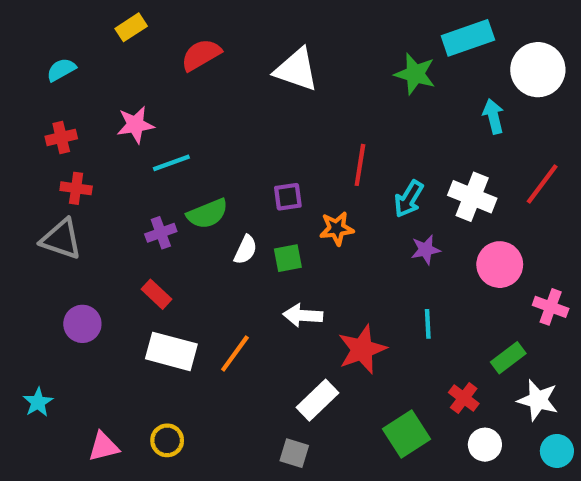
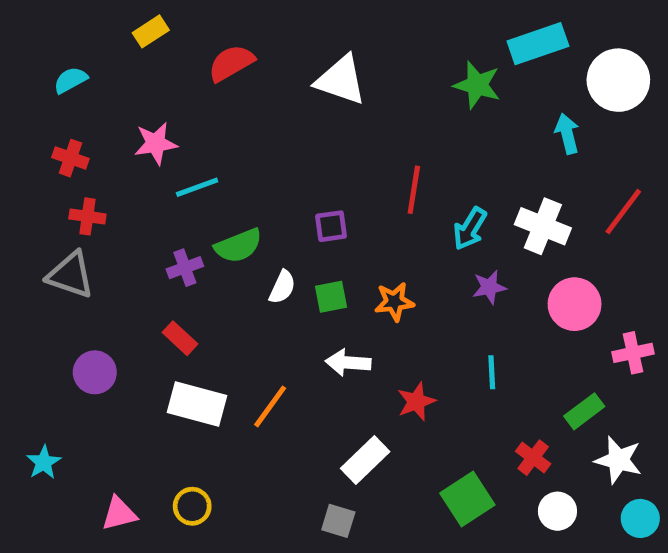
red cross: (61, 137) -> (70, 158), turned 32
orange star: (337, 229) -> (394, 302), moved
pink cross: (551, 307) -> (633, 353), turned -32
red star: (362, 349) -> (416, 402), size x0.7

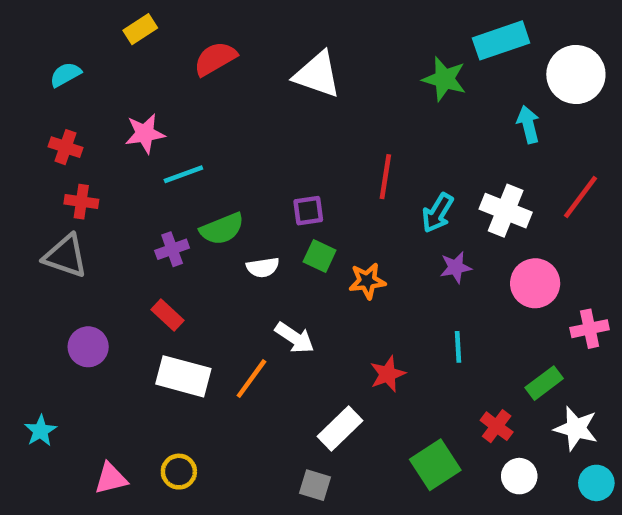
white semicircle: (282, 287) -> (263, 267), turned 56
green square: (331, 297) -> (320, 256), moved, turned 36
white arrow: (348, 363) -> (295, 338), moved, turned -150

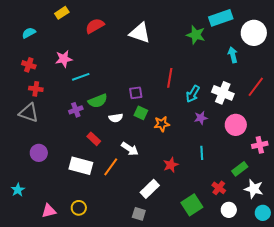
red rectangle: (168, 315) -> (94, 139), moved

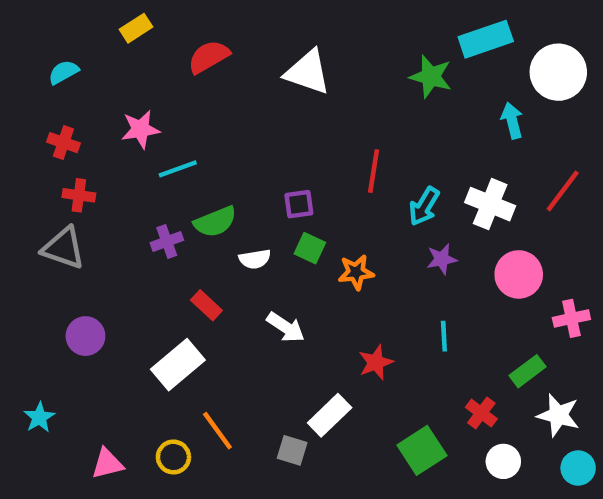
white rectangle: (81, 166) -> (178, 365), turned -55
orange line: (111, 167) -> (217, 431), moved, turned -72
gray square: (139, 214) -> (292, 450), moved

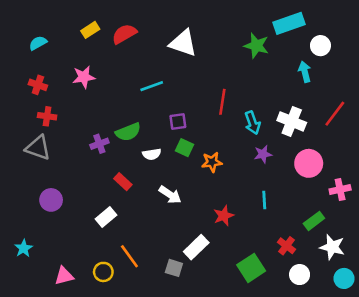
yellow rectangle: (136, 28) -> (90, 30), moved
white circle: (558, 72) -> (320, 46), moved, size x0.6
cyan line: (178, 169) -> (152, 86), moved
cyan arrow: (424, 206) -> (252, 123), turned -50
white rectangle: (178, 365) -> (106, 217), size x0.7

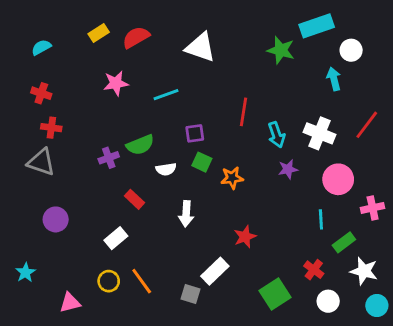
pink star: (84, 77) -> (116, 83), moved
white arrow: (170, 195) -> (186, 214), turned 60
cyan line: (264, 200) -> (321, 219), moved
yellow circle: (103, 272) -> (109, 281), moved

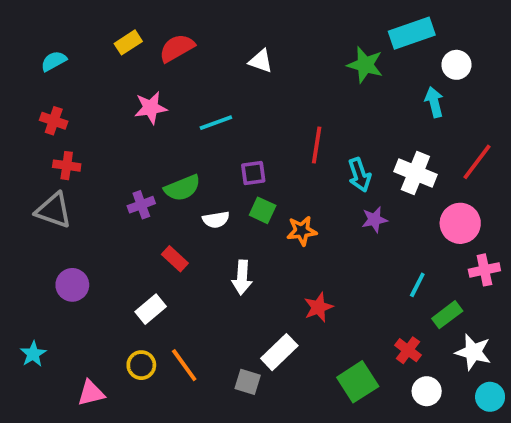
white triangle: (200, 47) -> (261, 61), size x0.6
pink circle: (338, 179) -> (460, 223), moved
cyan line: (321, 219) -> (417, 285), turned 30

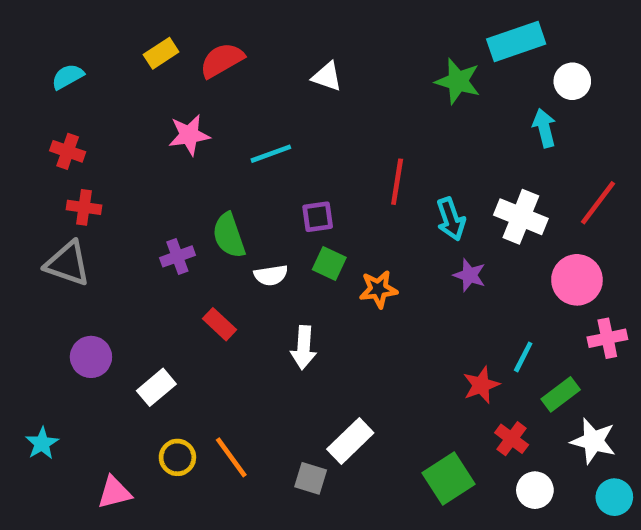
green semicircle: (182, 188) -> (229, 235), turned 93
purple star: (374, 220) -> (469, 275), turned 30
red star: (318, 307) -> (481, 385), moved
white rectangle: (151, 309) -> (156, 387), moved

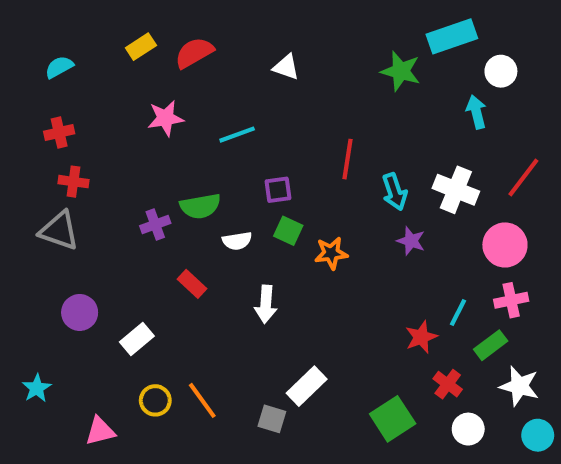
red cross: (68, 151) -> (59, 133), turned -32
green semicircle: (229, 235) -> (200, 206), turned -81
pink cross: (607, 338) -> (511, 300), moved

